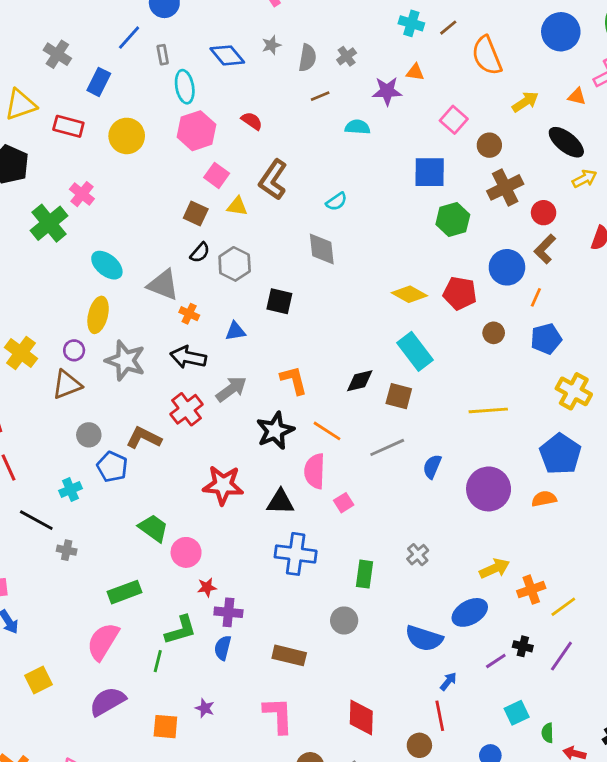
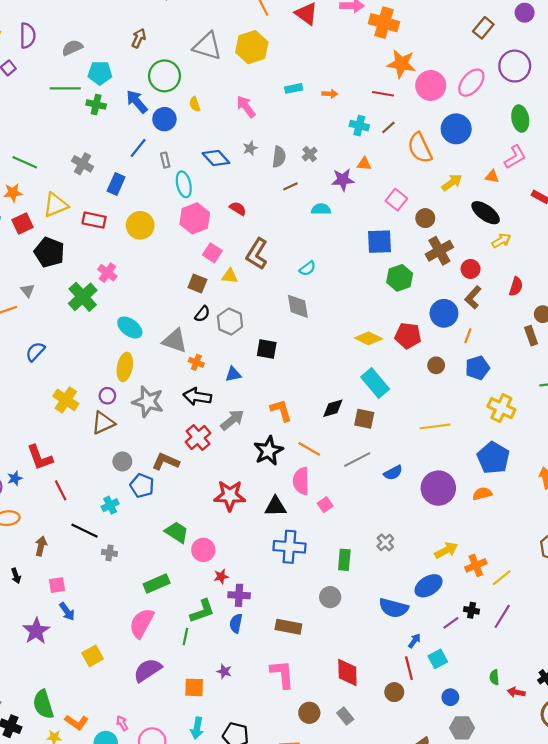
blue circle: (561, 32) -> (456, 129), moved
blue semicircle: (432, 467) -> (393, 473), turned -138
cyan square: (517, 713) -> (438, 659), moved

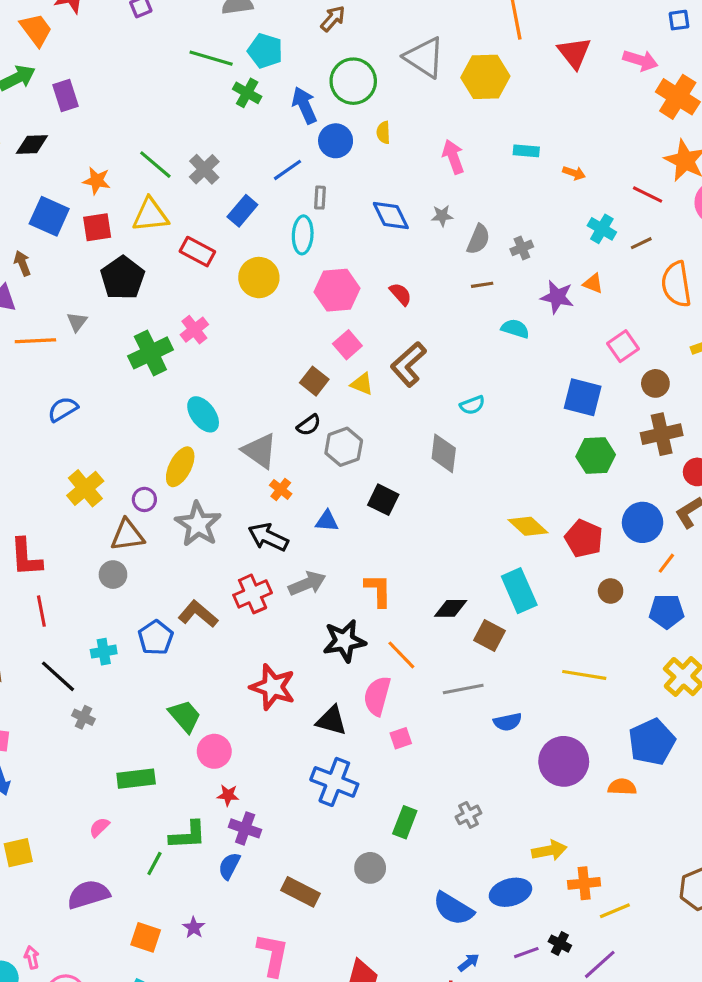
green line: (25, 162) -> (155, 165), moved
cyan ellipse: (184, 184) -> (303, 235), moved
gray circle: (122, 461) -> (113, 575), moved
pink semicircle: (142, 623) -> (99, 827), size x0.5

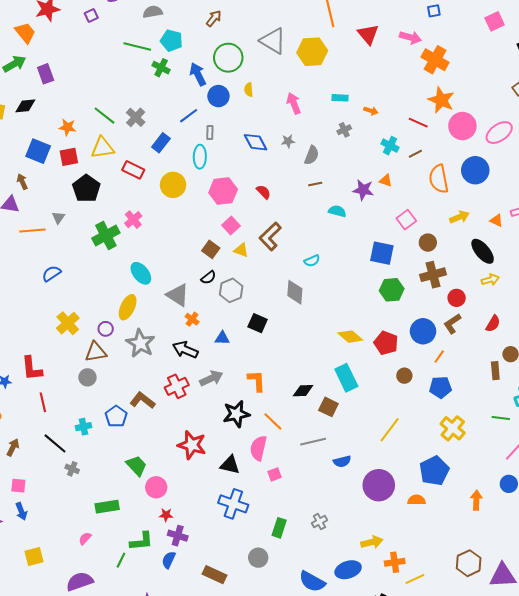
gray cross: (522, 248) -> (344, 130), moved
yellow line: (584, 675) -> (390, 430), turned -60

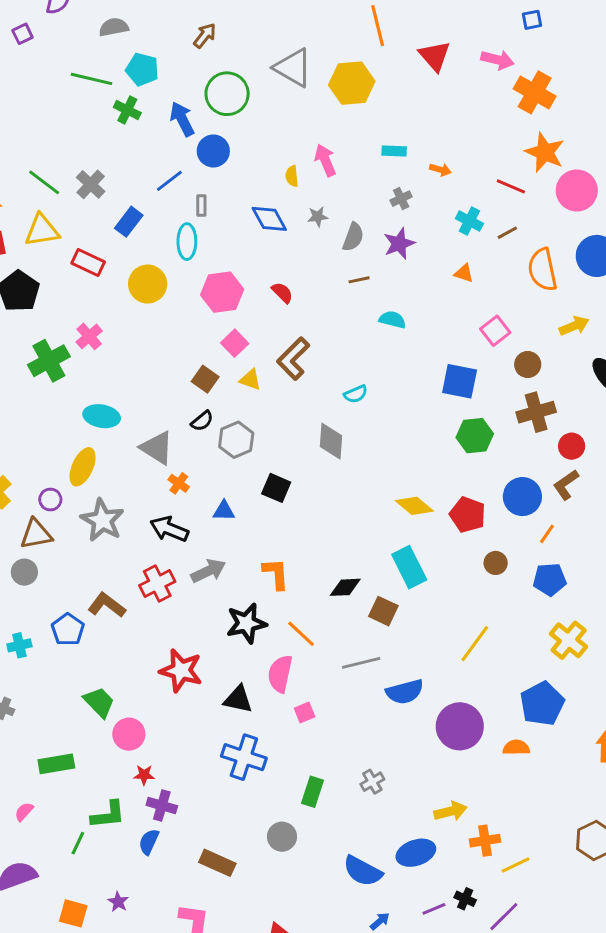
yellow semicircle: (249, 90) -> (292, 176), moved
purple star: (363, 190) -> (399, 244), moved, turned -30
cyan ellipse: (141, 273) -> (102, 416), turned -40
blue semicircle: (342, 461) -> (405, 692), size x1.4

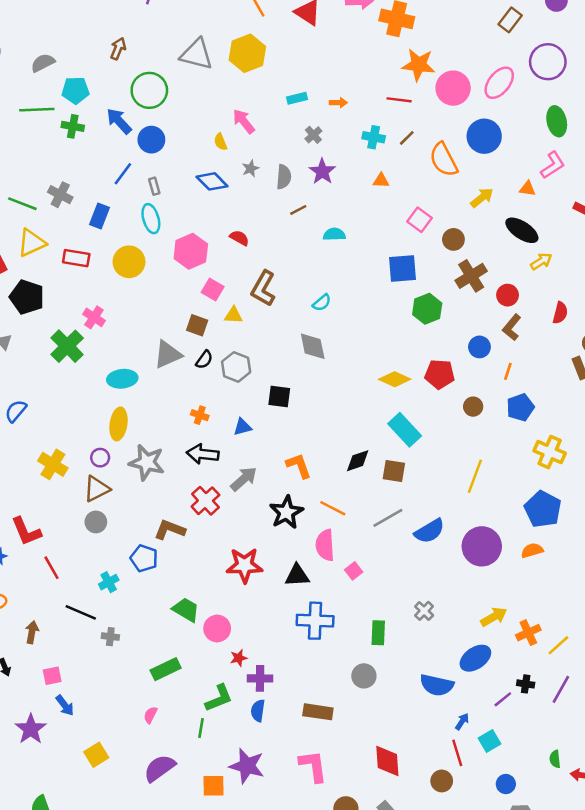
gray triangle: (157, 448) -> (168, 354), moved, turned -40
blue circle: (522, 497) -> (479, 347), size x0.7
purple star: (118, 902) -> (247, 766), size x2.0

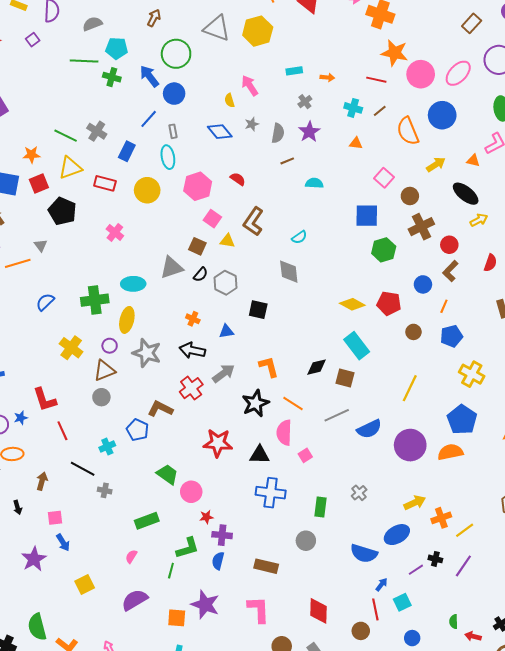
green cross: (67, 346) -> (95, 300), moved, turned 32
orange semicircle: (532, 550) -> (450, 452), size x1.4

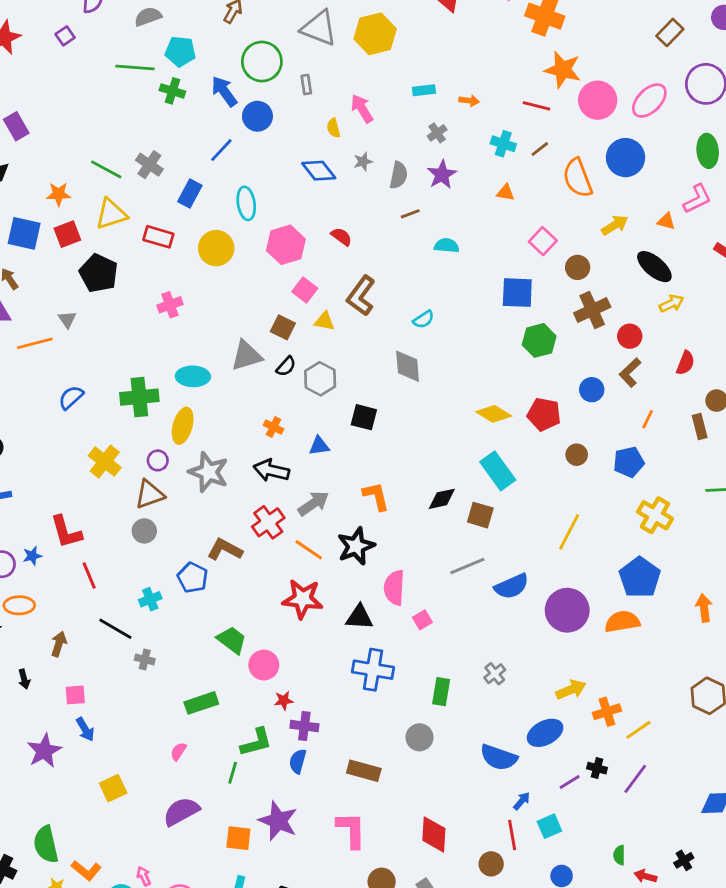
gray rectangle: (173, 131) -> (306, 85), moved
pink cross: (115, 232) -> (170, 305), turned 30
orange line: (444, 306) -> (648, 419), moved
orange line: (293, 403) -> (309, 550), moved

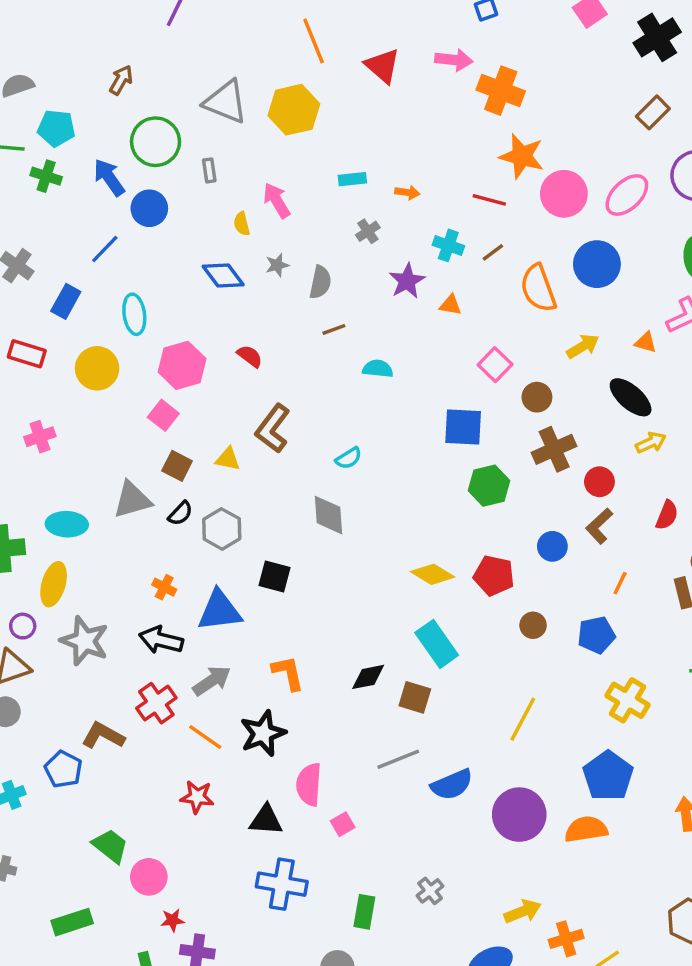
purple star: (442, 175) -> (407, 281), moved
pink square: (305, 290) -> (163, 415), moved
blue triangle: (319, 446) -> (220, 611), size x1.8
red star: (303, 599) -> (197, 797), size x0.7

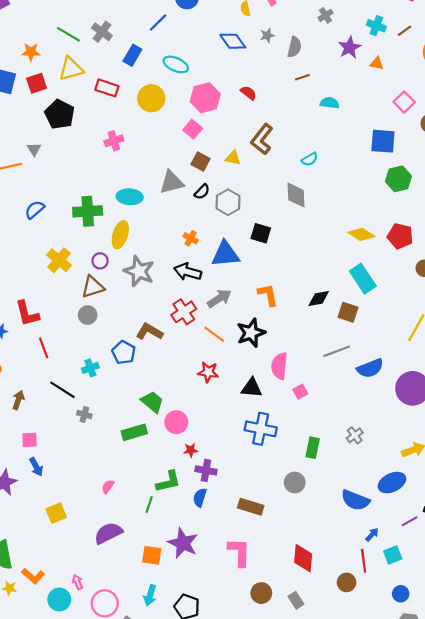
cyan ellipse: (134, 314) -> (176, 64), turned -60
green rectangle: (72, 922) -> (134, 432), moved

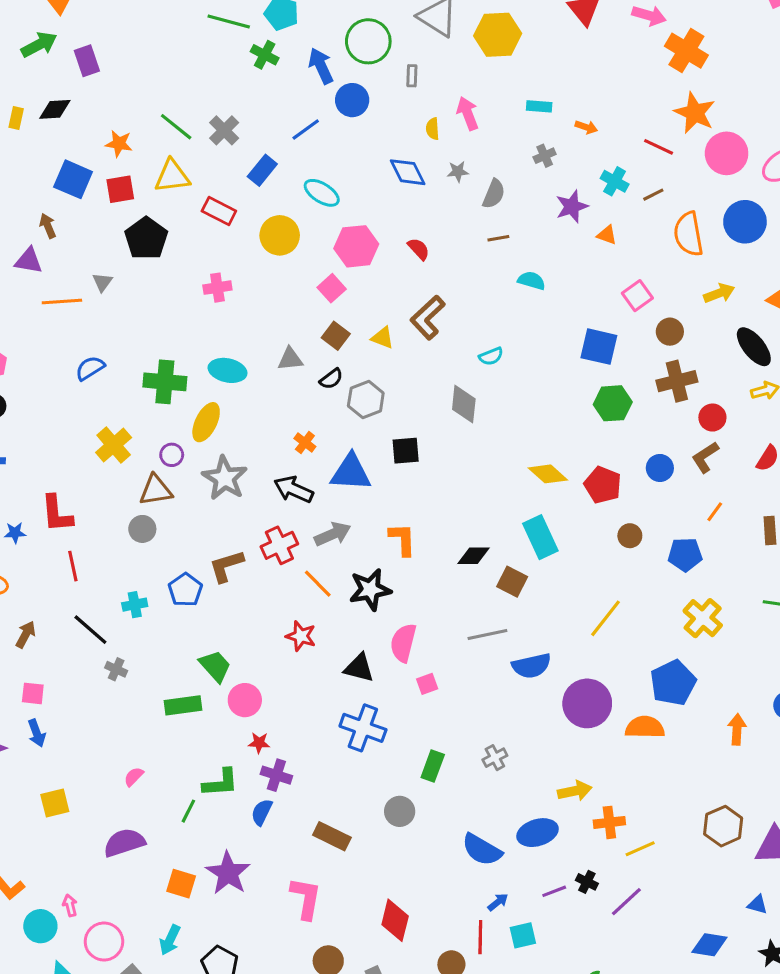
gray triangle: (172, 182) -> (290, 359), size x0.7
black square: (261, 233) -> (406, 451), turned -30
brown L-shape: (149, 332) -> (226, 566), turned -56

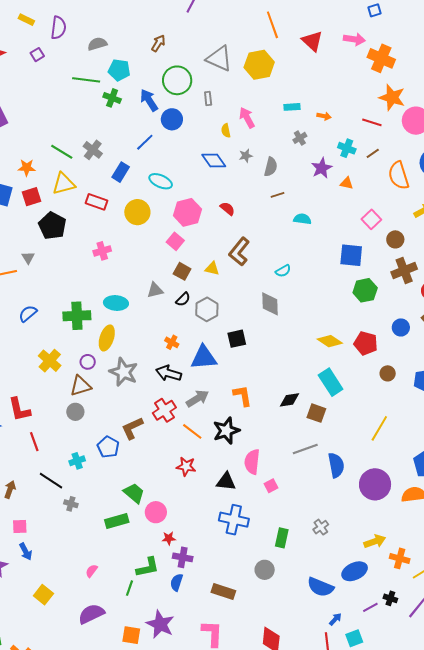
blue semicircle: (532, 666) -> (336, 465), turned -80
yellow square: (55, 803) -> (43, 595), turned -30
orange cross: (609, 822) -> (400, 558), turned 30

